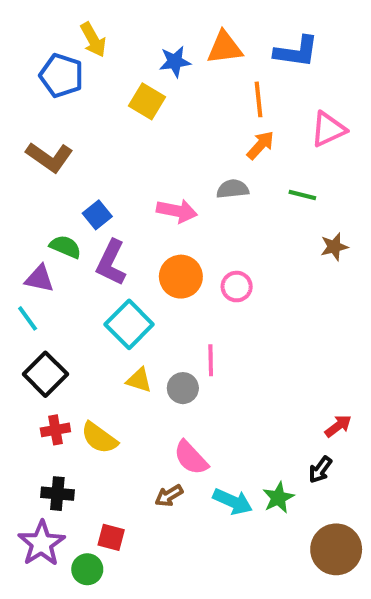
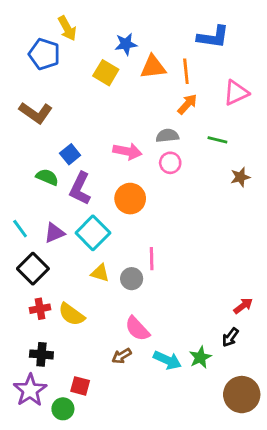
orange triangle: (225, 48) -> (153, 67), moved
purple triangle: (40, 279) -> (54, 233), moved, turned -35
pink circle: (237, 287) -> (170, 163), moved

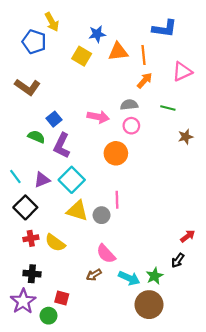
orange circle: (130, 199) -> (116, 153), moved
yellow triangle: (100, 273) -> (77, 211), size x1.5
brown circle: (242, 395) -> (149, 305), moved

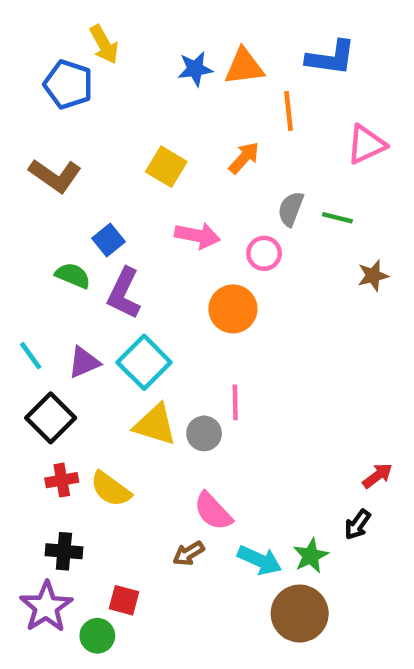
orange triangle: (118, 52) -> (244, 67), moved
yellow square: (82, 56) -> (166, 167), moved
orange arrow: (145, 80) -> (244, 158), moved
gray semicircle: (129, 105) -> (291, 209), moved, turned -63

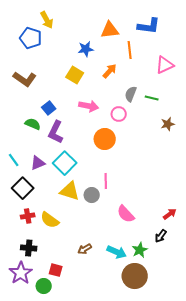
blue star: (195, 69) -> (86, 49), moved
pink semicircle: (213, 511) -> (126, 214), moved

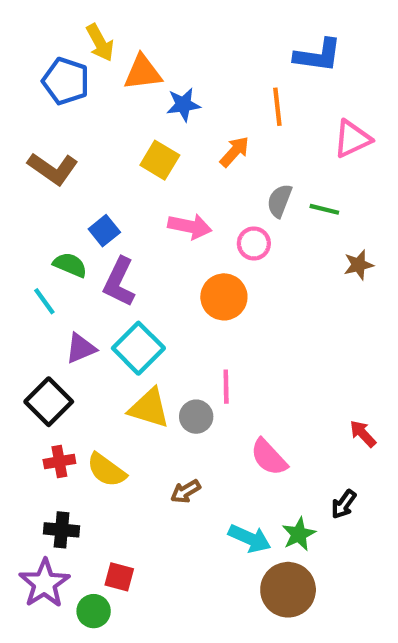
orange triangle: (110, 30) -> (143, 73), moved
cyan line: (14, 160) -> (44, 301), moved
red arrow: (170, 214) -> (363, 434), moved, turned -96
brown arrow: (85, 249) -> (185, 491), moved

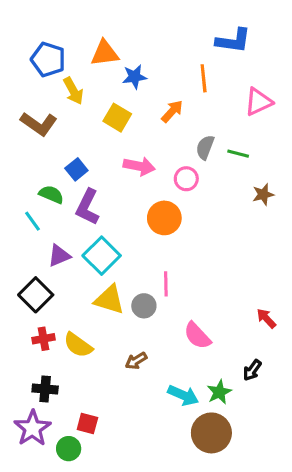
yellow arrow: (100, 43) -> (73, 91), moved

